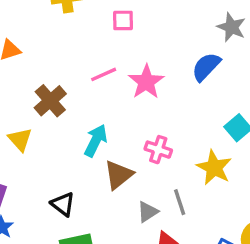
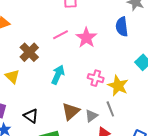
blue semicircle: (206, 67) -> (122, 27), turned -48
yellow star: (214, 168) -> (118, 86), moved
brown triangle: (119, 175) -> (71, 111), moved
black triangle: (63, 204) -> (31, 116), moved

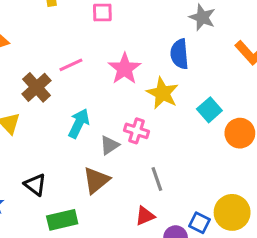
pink line: (60, 35) -> (71, 65), moved
yellow star: (118, 86) -> (163, 93), moved
gray triangle: (91, 116) -> (109, 145), moved

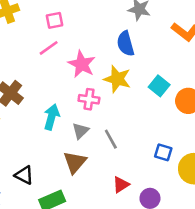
pink line: (71, 65) -> (49, 48), moved
pink cross: (137, 131) -> (89, 99), moved
gray line: (157, 179) -> (111, 139), moved
blue square: (200, 223) -> (163, 152), moved

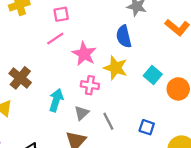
blue square: (163, 152) -> (147, 127), moved

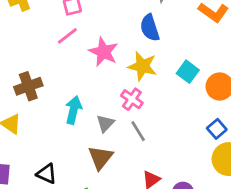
brown cross: (20, 78) -> (28, 86), turned 35
pink cross: (90, 85) -> (132, 99), moved, turned 30
blue square: (147, 127) -> (217, 129), moved, turned 35

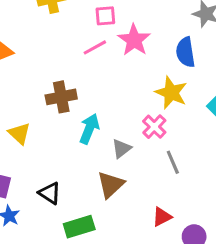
pink star: (103, 52) -> (134, 40), moved
brown cross: (28, 86) -> (61, 97), moved
gray line: (138, 131) -> (173, 162), moved

